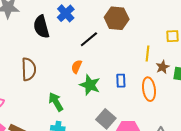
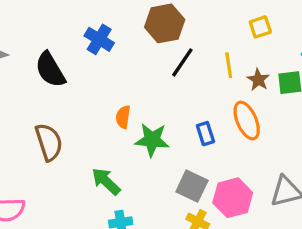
blue cross: (66, 13) -> (99, 39), moved
black line: (89, 39) -> (182, 62), moved
blue rectangle: (121, 81) -> (205, 134), moved

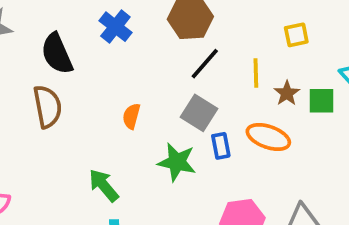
orange ellipse: (247, 121) -> (268, 137), turned -54
green star: (152, 140) -> (177, 162), moved
brown semicircle: (49, 142) -> (47, 107), moved
gray square: (192, 186) -> (199, 113), moved

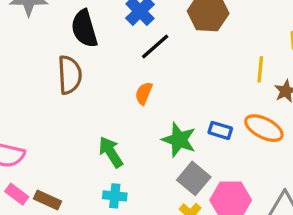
black line: (205, 64) -> (155, 47), moved
gray square: (199, 113) -> (194, 178), moved
blue rectangle: (221, 146) -> (220, 130), turned -70

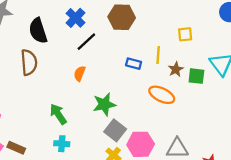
blue rectangle: (220, 130) -> (134, 64), moved
green star: (179, 140) -> (104, 104), turned -30

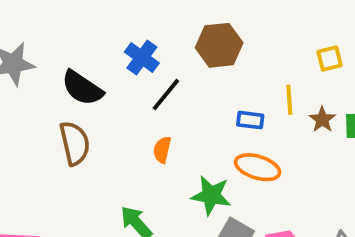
black semicircle: (38, 31) -> (82, 88), turned -30
orange ellipse: (162, 95) -> (258, 167), moved
green star: (104, 104) -> (211, 195), turned 30

